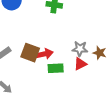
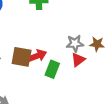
green rectangle: (56, 68) -> (52, 69), turned -56

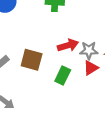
red arrow: (37, 56) -> (68, 45), moved

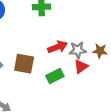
green rectangle: (63, 76) -> (55, 76), turned 42

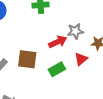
gray star: (78, 50) -> (75, 31), moved

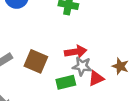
gray star: (75, 31) -> (82, 66), moved

